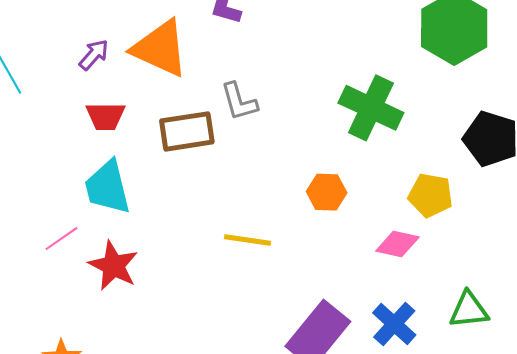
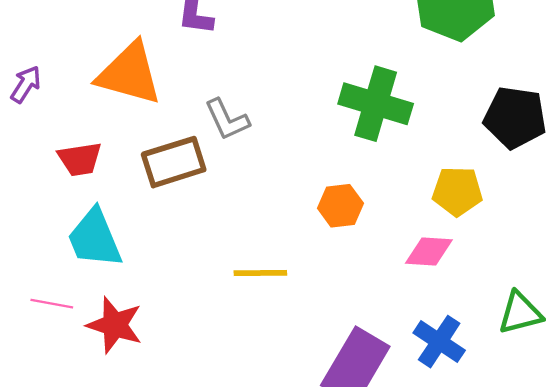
purple arrow: (94, 55) -> (26, 84), moved
pink line: (61, 239) -> (52, 304), turned 54

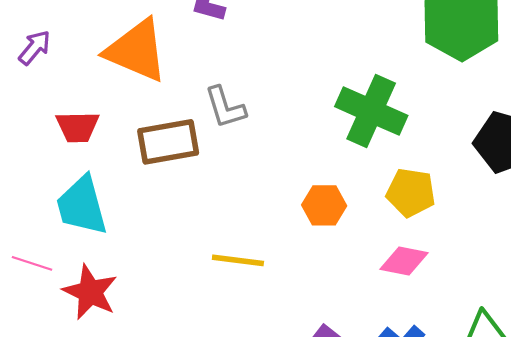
yellow pentagon: (457, 191) -> (411, 193), moved

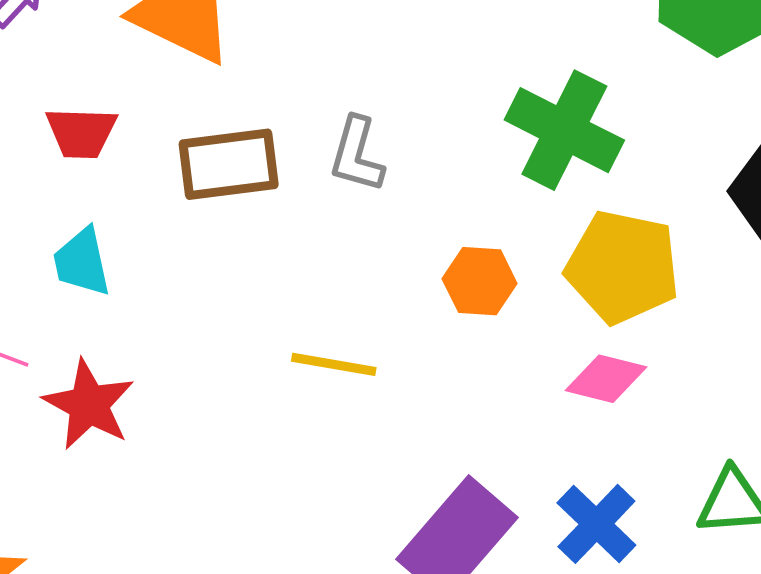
gray L-shape: (225, 107) -> (357, 155), moved, turned 30
yellow pentagon: (411, 193) -> (623, 267), size x1.4
cyan trapezoid: (82, 206) -> (82, 262), size x0.7

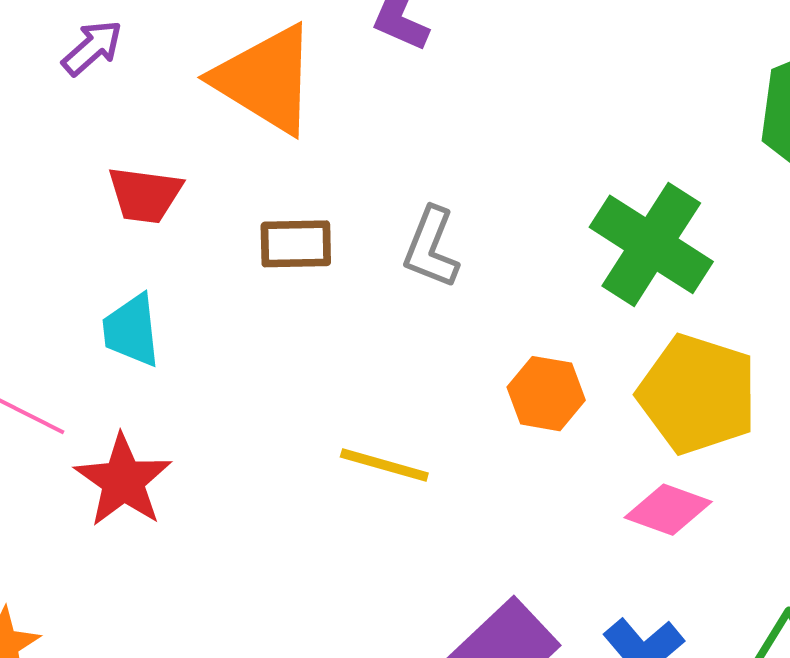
brown rectangle: (229, 164) -> (296, 244), size x0.7

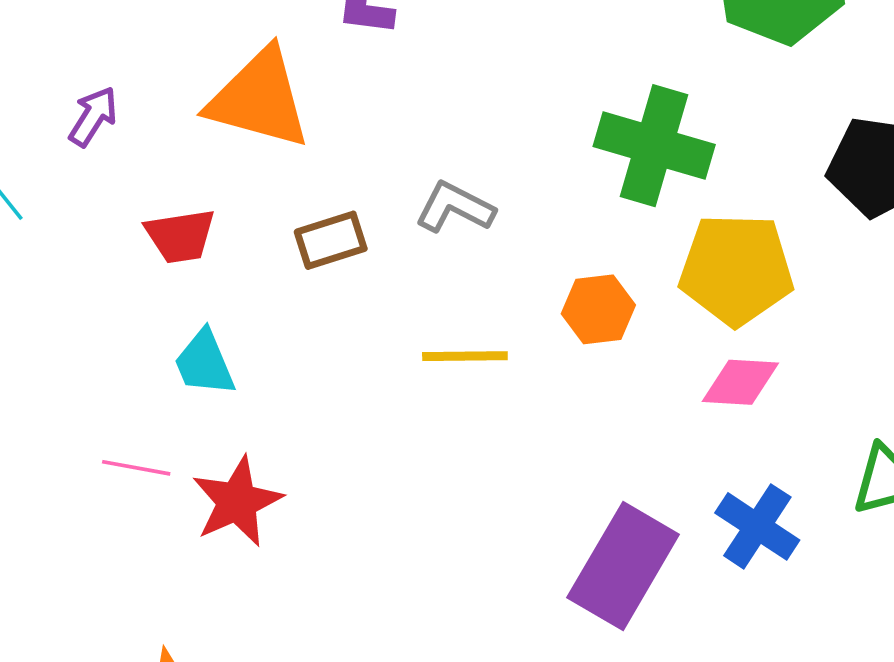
gray L-shape: (431, 248) -> (455, 207), turned 112
yellow line: (384, 465) -> (465, 356), moved
red star: (123, 481) -> (237, 502), turned 30

